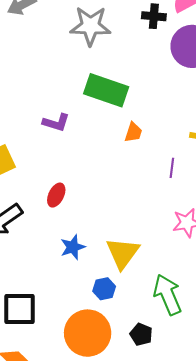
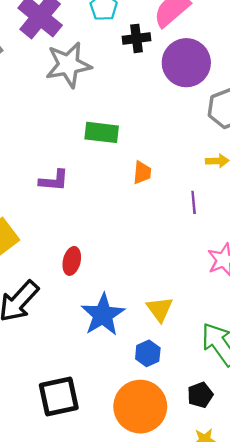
green rectangle: (106, 90) -> (102, 132), size x0.7
blue star: (73, 247) -> (103, 315), size x1.5
yellow triangle: (123, 253) -> (160, 309), size x0.7
black pentagon: (141, 334) -> (200, 395), turned -30

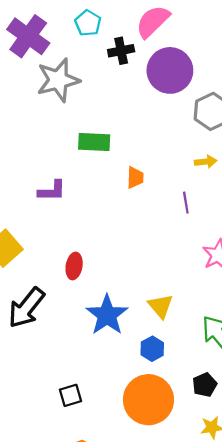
black square: (59, 396) -> (71, 395), size x0.6

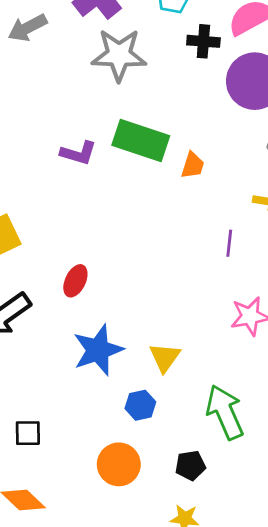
green rectangle: (94, 142) -> (141, 141), size x1.4
orange trapezoid: (135, 178) -> (193, 165), moved
purple L-shape: (52, 191) -> (78, 153), moved
orange circle: (148, 400) -> (119, 464), size x0.7

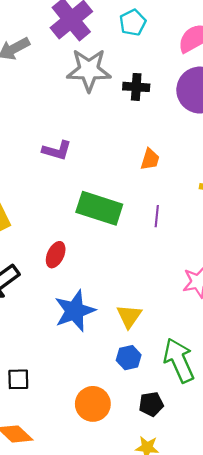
black cross: (203, 41) -> (136, 87), moved
green rectangle: (141, 141) -> (99, 208), moved
purple line: (229, 243) -> (157, 216), moved
blue hexagon: (140, 405) -> (129, 358), moved

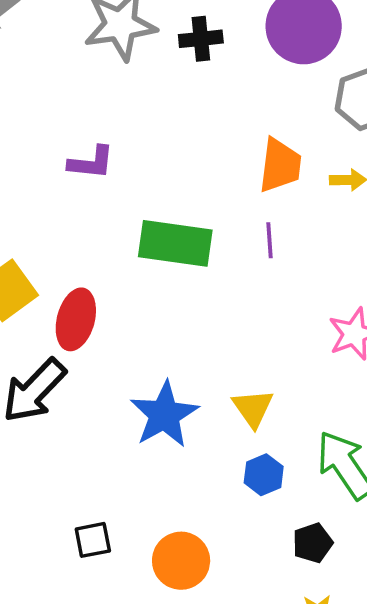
orange trapezoid: (150, 159) -> (280, 165), moved, size x1.5
red ellipse: (56, 255) -> (76, 319), moved, size x1.4
orange circle: (93, 404) -> (181, 561), moved

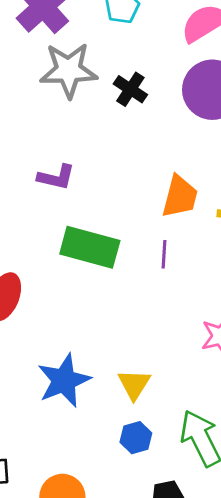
black cross: (201, 39) -> (130, 89), turned 32
purple L-shape: (91, 163) -> (56, 177), moved

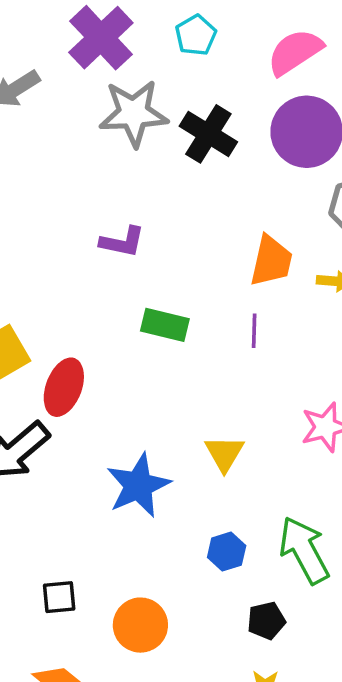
black cross: (130, 89) -> (208, 134), size x1.4
green rectangle: (90, 247) -> (165, 325), size x0.7
yellow triangle: (134, 384) -> (224, 453), moved

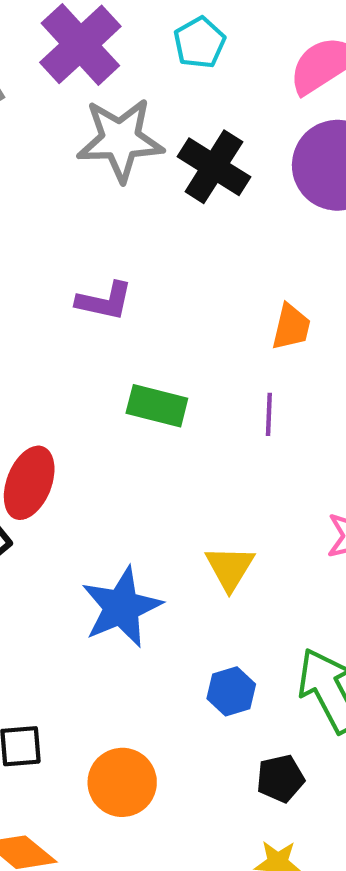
orange trapezoid: (271, 261) -> (291, 327), size x0.7

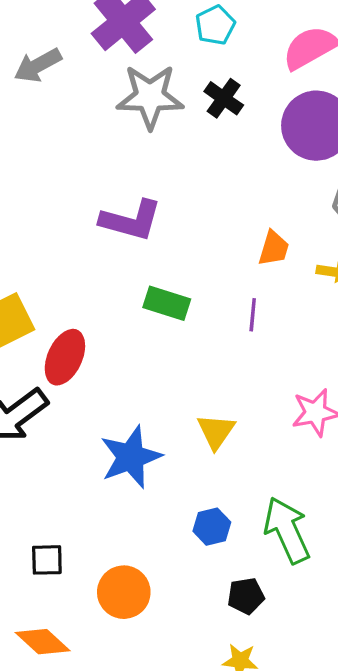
black cross: (214, 167) -> (224, 98), moved, size x0.7
purple L-shape: (105, 301) -> (131, 220), size x1.4

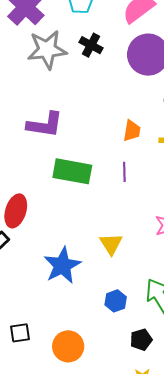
green rectangle: (167, 303) -> (72, 171), size x1.4

